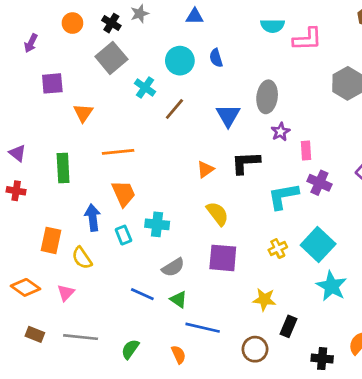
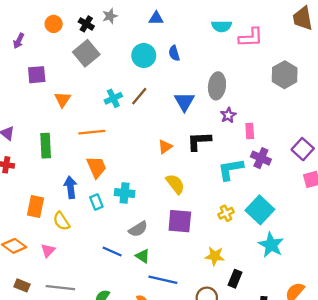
cyan cross: (145, 87) -> (113, 98), moved, turned 30

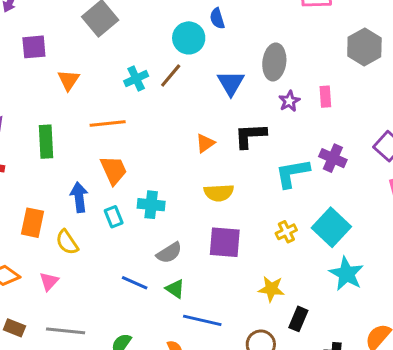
cyan circle: (144, 55) -> (189, 38), moved
pink rectangle: (250, 131) -> (325, 97), moved
yellow semicircle: (175, 184) -> (219, 193), turned 125

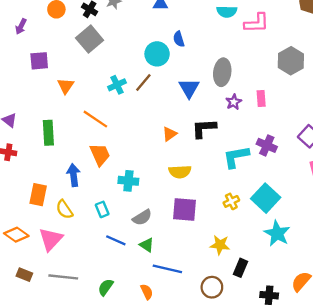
orange line: (108, 124) -> (95, 119), turned 40
cyan rectangle: (114, 217) -> (102, 209), moved
pink triangle: (49, 281) -> (51, 239), size x1.6

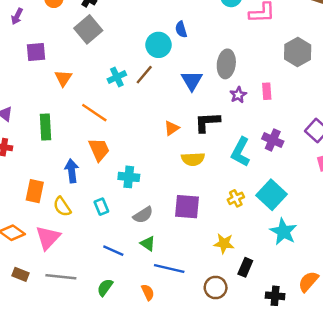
cyan L-shape: (236, 157) -> (241, 152), turned -52
yellow semicircle: (180, 172) -> (193, 159), moved
blue line: (116, 240) -> (113, 251), moved

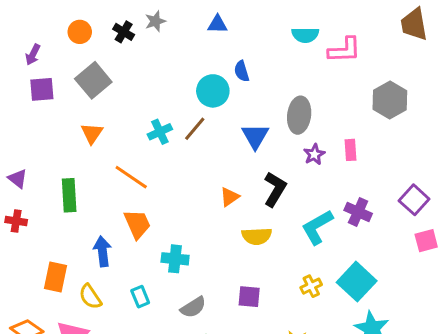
gray square: (88, 29) -> (93, 80), moved
purple square: (36, 52) -> (42, 89), moved
black L-shape: (207, 122) -> (275, 189), turned 124
cyan L-shape: (241, 152) -> (317, 227), turned 32
purple square: (187, 207) -> (249, 297), size x0.7

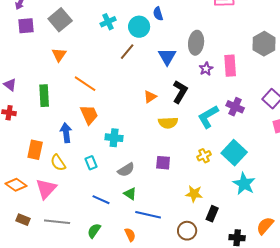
gray hexagon: (390, 100) -> (264, 44), moved
cyan cross: (160, 132) -> (108, 22), moved
pink rectangle: (351, 150) -> (230, 66), size x1.5

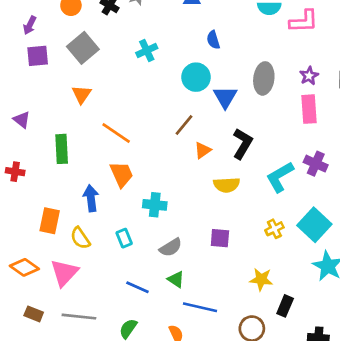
cyan circle: (139, 27) -> (196, 77), moved
brown line: (127, 52) -> (184, 125), moved
purple star: (206, 69) -> (309, 76), moved
purple triangle: (10, 85) -> (22, 120), moved

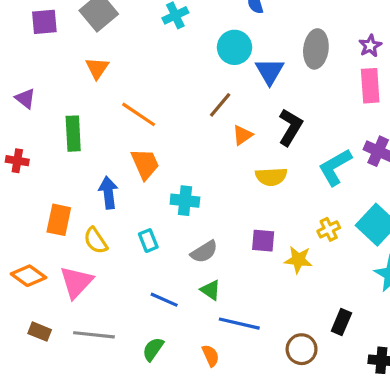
yellow star: (261, 279) -> (298, 260), moved

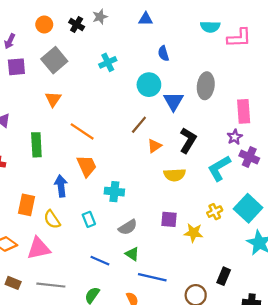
purple star: (370, 46) -> (235, 137), moved
pink triangle: (76, 282) -> (39, 248), turned 35

